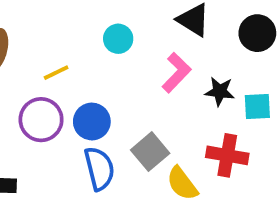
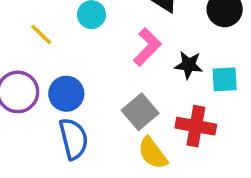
yellow line: (56, 73) -> (41, 34), moved, turned 70
gray square: (150, 152) -> (140, 112), moved

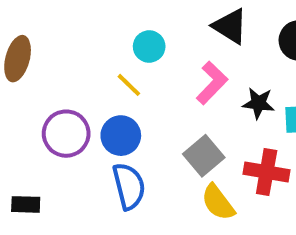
yellow line: (41, 34) -> (129, 85), moved

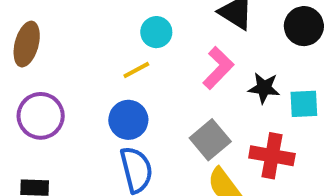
yellow line: (129, 85) -> (136, 70), turned -72
purple circle: (66, 134) -> (41, 116), moved

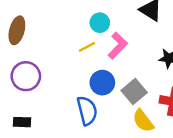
pink L-shape: (218, 68) -> (118, 46), moved
blue circle: (128, 120) -> (102, 83), moved

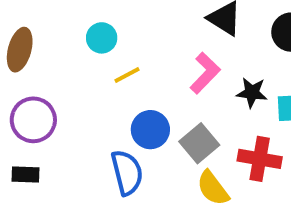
cyan circle: (100, 23) -> (102, 38), moved
pink L-shape: (118, 46) -> (205, 73), moved
black rectangle: (22, 122) -> (26, 174), moved

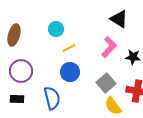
blue circle: (150, 130) -> (70, 72), moved
blue semicircle: (127, 173) -> (52, 98), moved

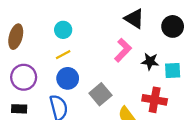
yellow line: (69, 48) -> (63, 55), moved
blue circle: (70, 72) -> (68, 78), moved
gray square: (106, 83) -> (100, 94), moved

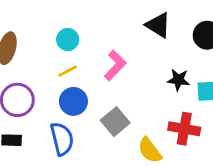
pink L-shape: (123, 50) -> (115, 65), moved

